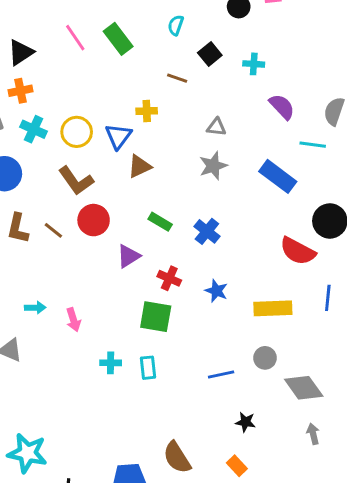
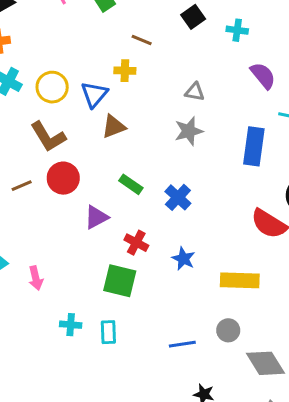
brown line: (177, 78) -> (142, 40), moved
blue rectangle: (278, 176) -> (254, 146), turned 57
brown line: (53, 230) -> (22, 186), turned -66

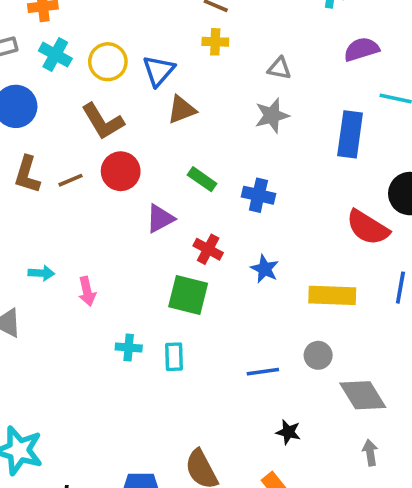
yellow cross: (125, 71) -> (215, 42), moved
purple semicircle: (263, 76) -> (361, 49), turned -68
blue cross: (178, 197) -> (258, 195), turned -30

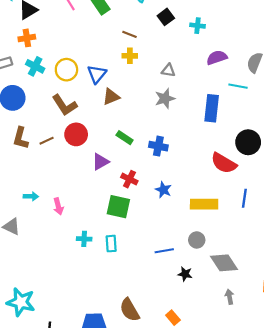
black star: (288, 432) -> (185, 274), moved

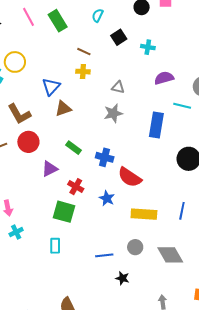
yellow circle: (66, 70) -> (15, 62), moved
red semicircle: (224, 163) -> (130, 177), moved
cyan cross: (84, 239) -> (16, 232), moved, turned -32
gray diamond: (224, 263) -> (170, 255), moved

